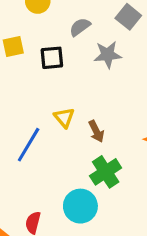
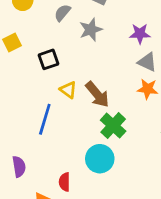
black square: (52, 58) -> (48, 59), moved
brown arrow: (96, 131) -> (97, 94), size x1.5

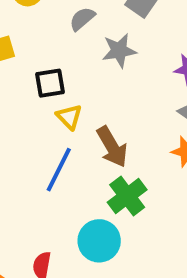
yellow triangle: (68, 90) -> (69, 117), moved
blue line: (45, 119) -> (59, 170), moved

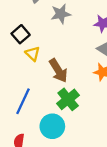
black square: (50, 83) -> (21, 34), turned -30
blue line: (59, 170) -> (23, 101), moved

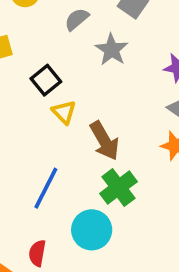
gray star: (61, 14) -> (112, 50), turned -30

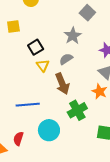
gray semicircle: (77, 19) -> (66, 59), moved
blue line: (46, 188) -> (28, 105), turned 50
green cross: (118, 188) -> (77, 110), moved

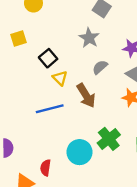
gray semicircle: (66, 59) -> (100, 67), moved
blue line: (28, 105) -> (50, 109), moved
green cross: (77, 110) -> (109, 139), moved

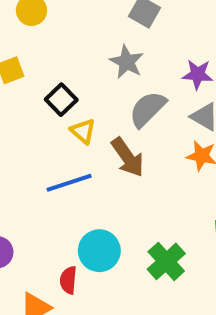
gray semicircle: (100, 67) -> (148, 109), size x1.5
green cross: (109, 139) -> (166, 261), moved
cyan circle: (80, 152) -> (99, 251), moved

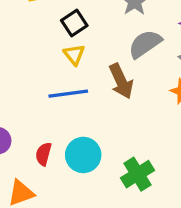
yellow triangle: (83, 131) -> (74, 54), moved
red semicircle: (68, 280) -> (43, 154), moved

